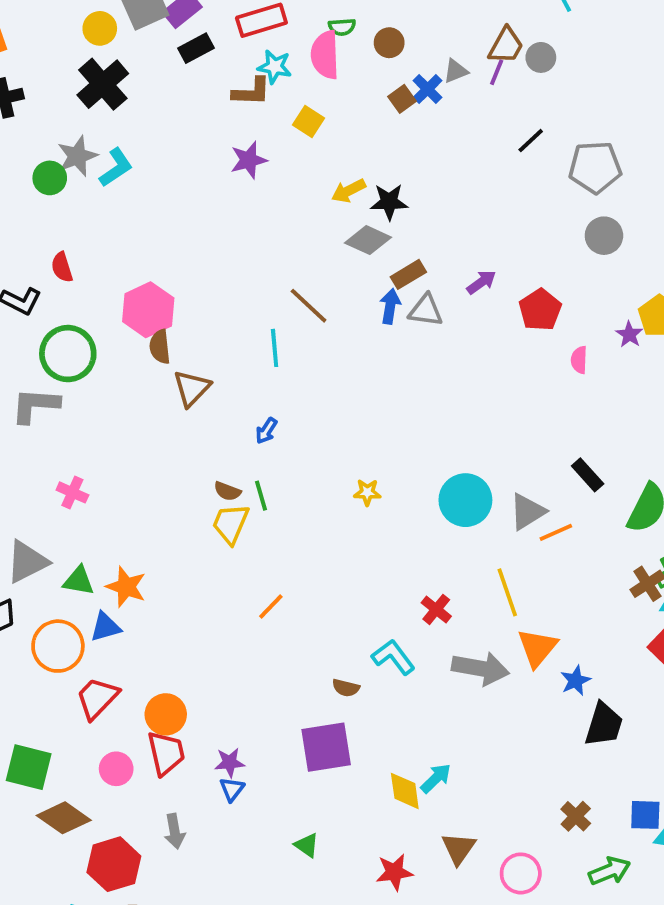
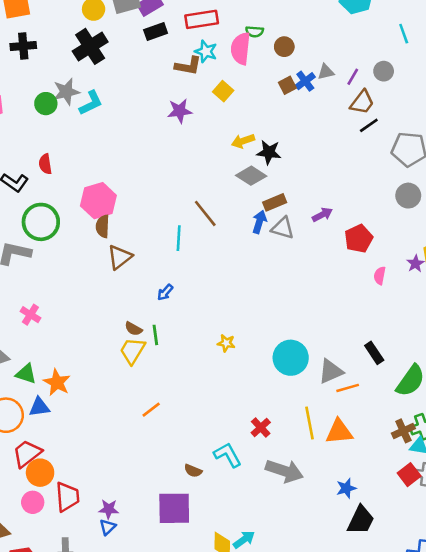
brown trapezoid: (506, 46) -> (362, 102), moved
orange triangle: (537, 648) -> (339, 432), moved, turned 36
orange circle: (166, 714) -> (40, 473), moved

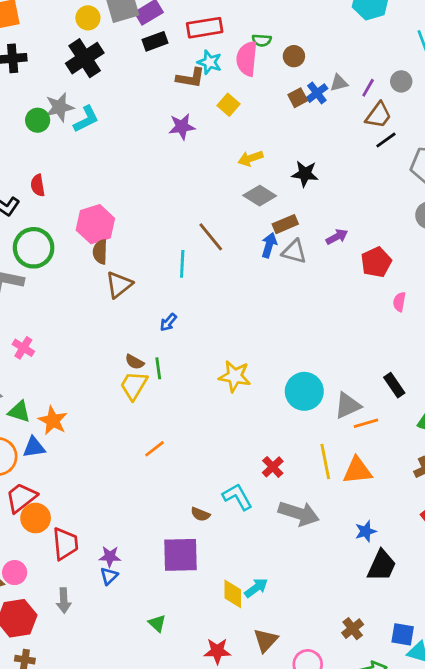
black star: (269, 152) -> (305, 174), moved
yellow star: (226, 343) -> (235, 376), size x1.6
pink circle: (33, 502) -> (15, 573), moved

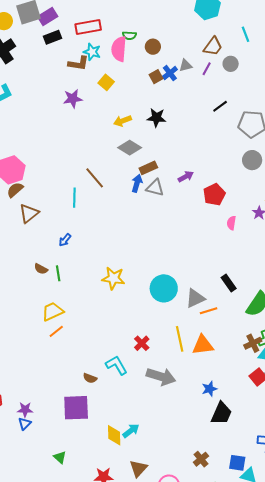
brown trapezoid: (378, 115) -> (213, 46), moved
black star: (305, 174) -> (156, 118), moved
brown semicircle: (100, 252) -> (15, 190), turned 48
yellow trapezoid: (134, 386) -> (53, 312), moved, turned 35

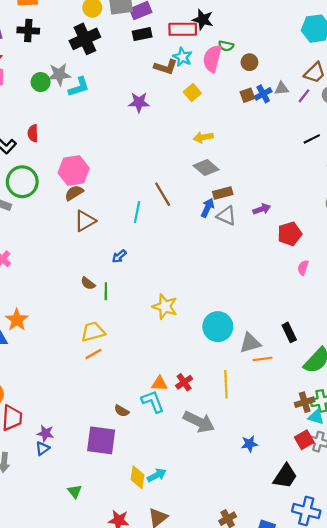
purple star: (73, 99) -> (139, 102), moved
black star: (156, 118) -> (203, 20), moved
orange triangle: (203, 345) -> (159, 384), moved, size x0.7
black trapezoid: (221, 413) -> (285, 476), moved

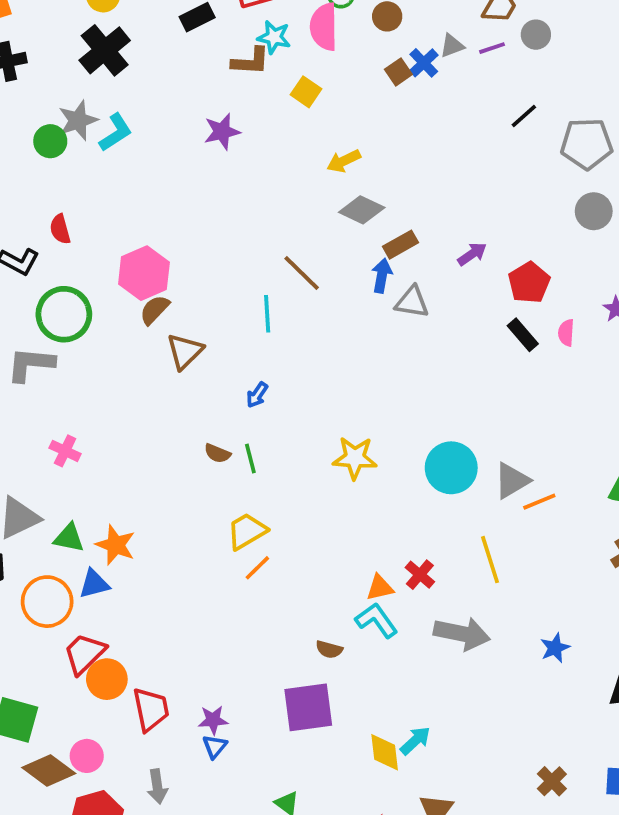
purple line: (304, 96) -> (492, 48), turned 48
gray triangle: (226, 216) -> (412, 302), moved
black rectangle: (289, 332) -> (523, 335), moved

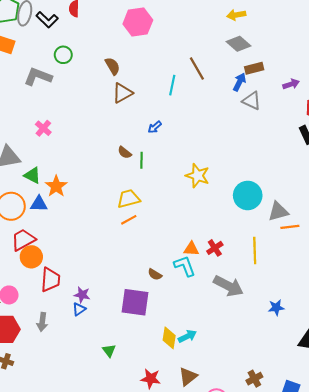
pink hexagon: (144, 273) -> (138, 22), moved
brown semicircle: (155, 310) -> (113, 66), turned 90
green circle: (64, 314) -> (63, 55), size x0.6

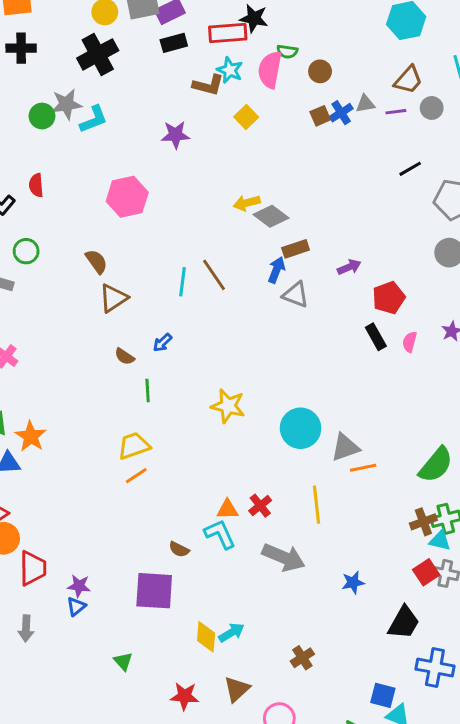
yellow arrow: (236, 15) -> (247, 203), moved
brown line: (197, 69) -> (214, 275), moved
brown semicircle: (125, 153) -> (125, 356), moved
brown cross: (254, 379) -> (302, 658), moved

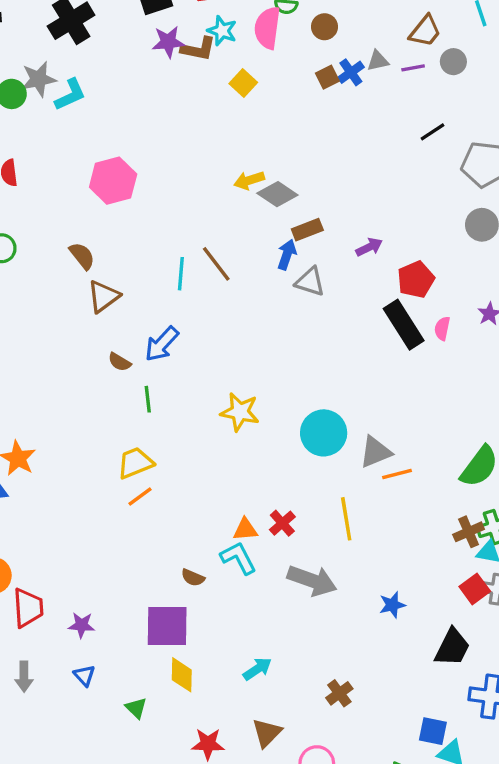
purple star: (175, 135) -> (168, 42), moved
black rectangle: (376, 337) -> (404, 325), size x1.6
blue arrow: (162, 343) -> (162, 344), size x1.6
blue triangle: (76, 606) -> (84, 676), moved, turned -30
yellow diamond: (206, 637) -> (182, 675), moved

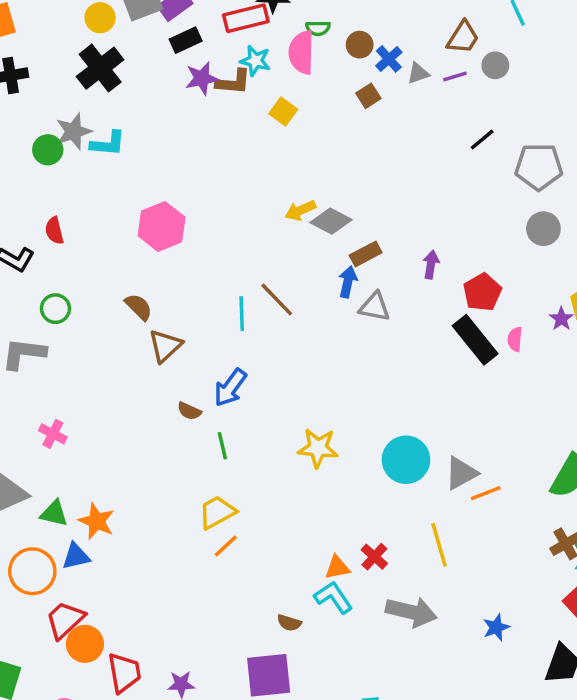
blue cross: (351, 72) -> (389, 59), moved
cyan L-shape: (70, 95) -> (108, 144), turned 36
purple arrow: (369, 247) -> (431, 265), turned -48

